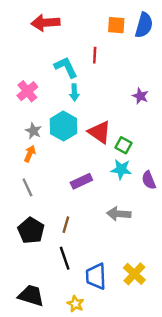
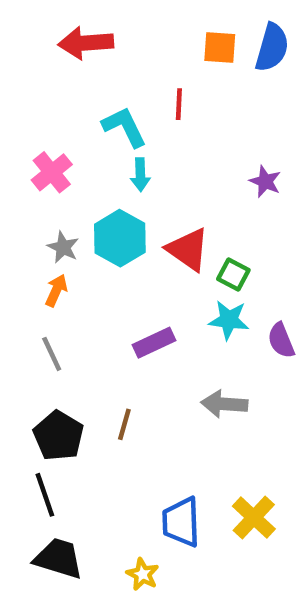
black line: (65, 258) -> (45, 495), moved

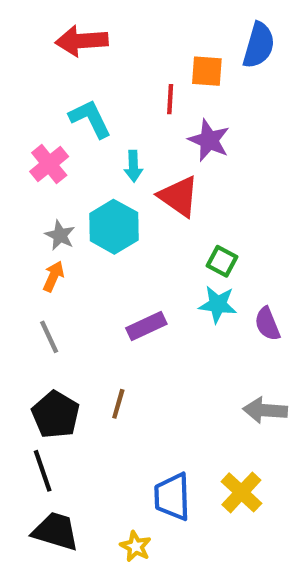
orange square: (220, 47) -> (207, 71), moved
cyan L-shape: (124, 127) -> (90, 119), moved
purple star: (265, 181) -> (209, 140), moved, size x1.4
red triangle: (188, 250) -> (179, 196), moved
gray arrow: (224, 404) -> (265, 410), moved

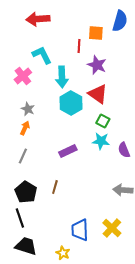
cyan arrow: (133, 166) -> (62, 77), size x1.5
red triangle: (179, 196) -> (98, 94), moved
cyan hexagon: (114, 227) -> (71, 103), moved
gray line: (49, 337) -> (23, 156), turned 49

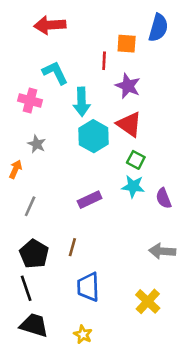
pink cross: (23, 76) -> (30, 100), turned -36
orange arrow: (25, 128) -> (15, 169), moved
blue trapezoid: (80, 230) -> (88, 287), moved

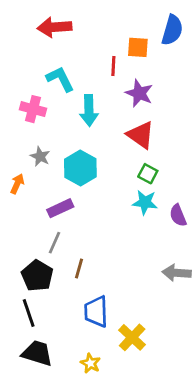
cyan hexagon: (93, 136) -> (80, 168), moved
purple rectangle: (90, 200) -> (60, 208), moved
gray line: (30, 206) -> (54, 243), moved
yellow cross: (148, 301) -> (132, 337), moved

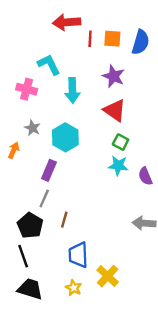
red arrow: (54, 27) -> (67, 22), moved
blue semicircle: (172, 30) -> (141, 42), moved
red line: (113, 66) -> (90, 39), moved
purple rectangle: (60, 208) -> (49, 170), turned -42
yellow star: (90, 363) -> (74, 288), moved

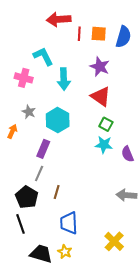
yellow cross: (108, 276) -> (114, 241), moved
black trapezoid: (30, 289) -> (41, 254), moved

